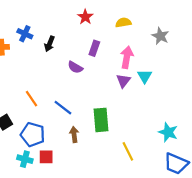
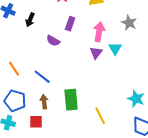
gray star: (160, 36) -> (129, 23), moved
green rectangle: (101, 120) -> (71, 100), moved
brown arrow: (74, 135) -> (44, 102), moved
red square: (46, 157) -> (36, 122), moved

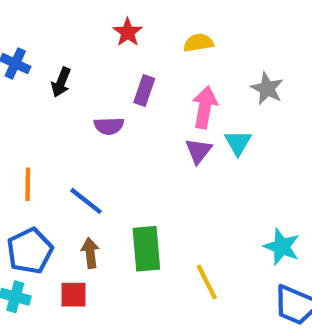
purple semicircle: (53, 41) -> (109, 126), turned -32
orange line: (14, 69) -> (28, 184), turned 35
blue pentagon: (15, 101) -> (30, 251), turned 30

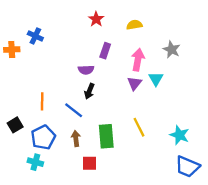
black arrow: (61, 82) -> (89, 91), moved
yellow line: (207, 282) -> (139, 127), moved
red square: (74, 295) -> (89, 163), moved

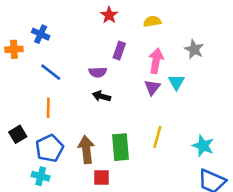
black arrow: (89, 91) -> (102, 96), turned 84
blue line: (74, 110) -> (51, 72), moved
yellow line: (139, 127) -> (157, 137), turned 42
brown arrow: (76, 138) -> (86, 150), size x1.5

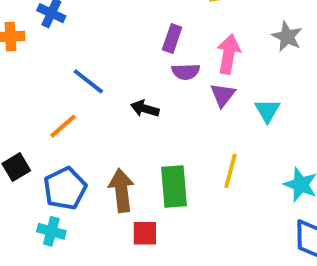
blue line: (51, 72) -> (88, 81), moved
purple semicircle: (98, 72) -> (186, 72), moved
cyan triangle: (176, 82) -> (267, 111), moved
orange line: (48, 108) -> (63, 126), turned 48

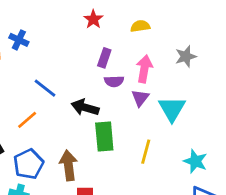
gray star: (287, 37) -> (186, 56), turned 30
black arrow: (145, 109) -> (85, 107), size x1.4
cyan triangle: (267, 111) -> (172, 109), size x1.5
green rectangle: (174, 186) -> (104, 136), moved

